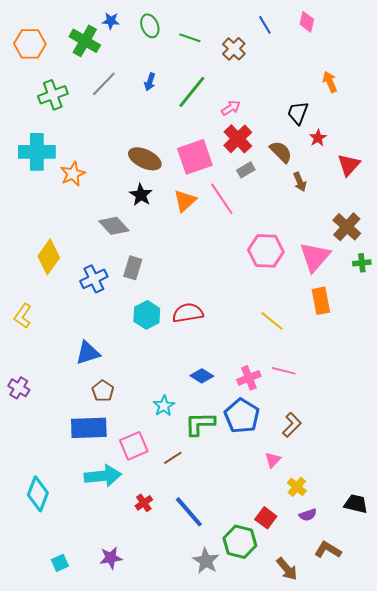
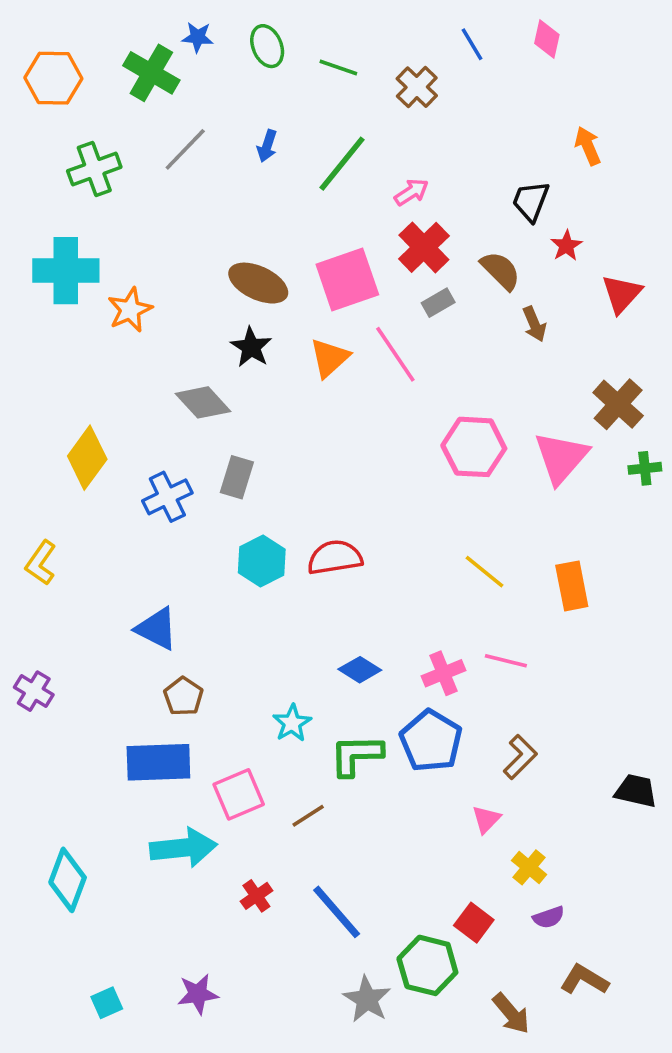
orange rectangle: (321, 301) -> (572, 586), moved
blue triangle: (88, 353) -> (157, 629), turned 44
black trapezoid: (356, 504) -> (636, 791), moved

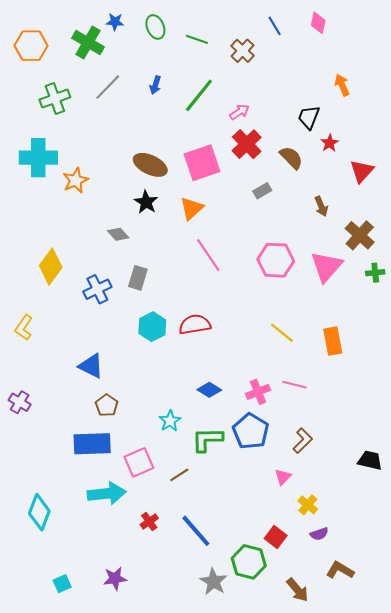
gray rectangle: (438, 303) -> (262, 191), moved
brown arrow: (534, 324) -> (321, 206), moved
pink line: (395, 354) -> (208, 255), moved
gray diamond: (203, 402) -> (118, 234), size x0.7

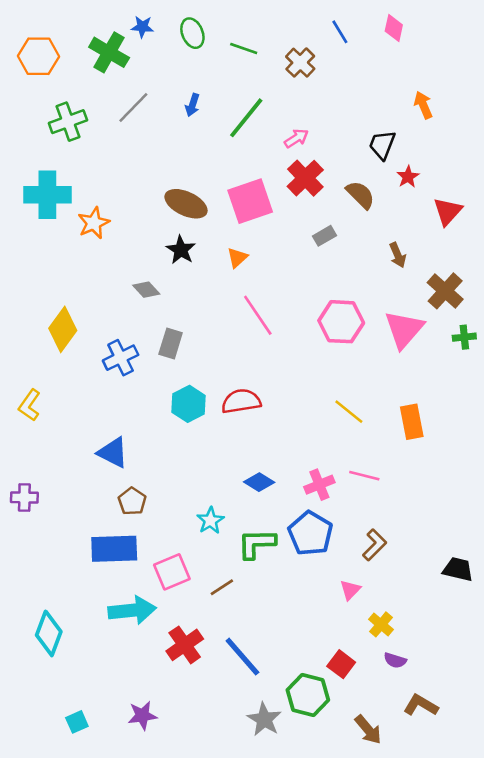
orange triangle: (192, 208) -> (237, 258), size x0.7
purple cross: (20, 402) -> (24, 497), turned -30
red cross: (149, 521) -> (185, 645), size x1.6
purple semicircle: (319, 534) -> (395, 660), turned 36

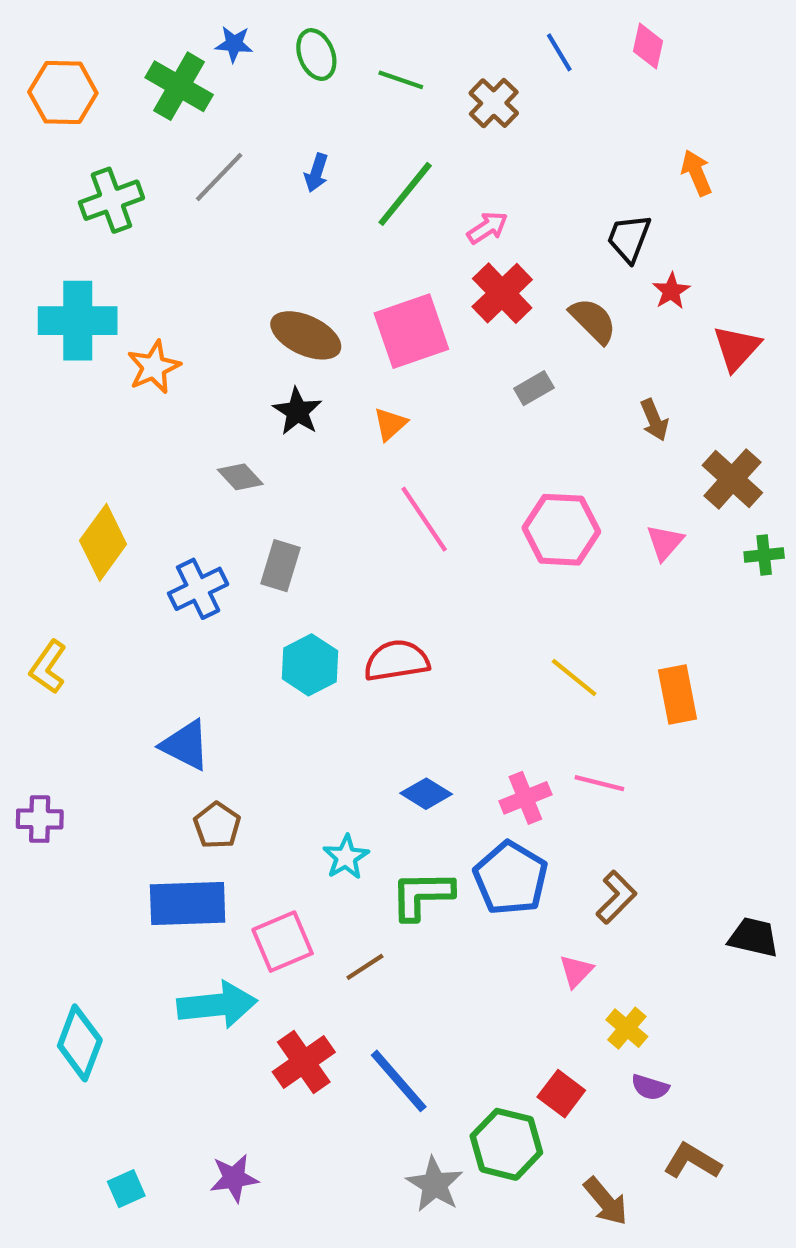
pink triangle: (404, 329) -> (665, 542), size x0.6

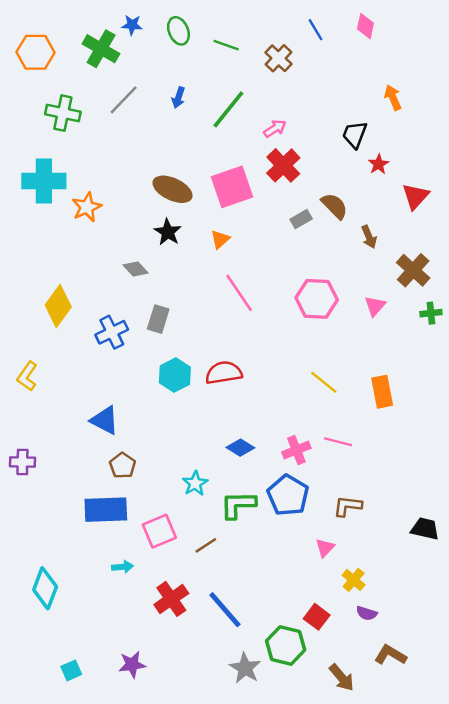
green cross: (111, 200) -> (63, 113), turned 32
brown semicircle: (593, 321) -> (334, 206), moved
brown L-shape: (616, 897) -> (348, 506), turned -128
cyan arrow: (217, 1005) -> (122, 567), size x0.5

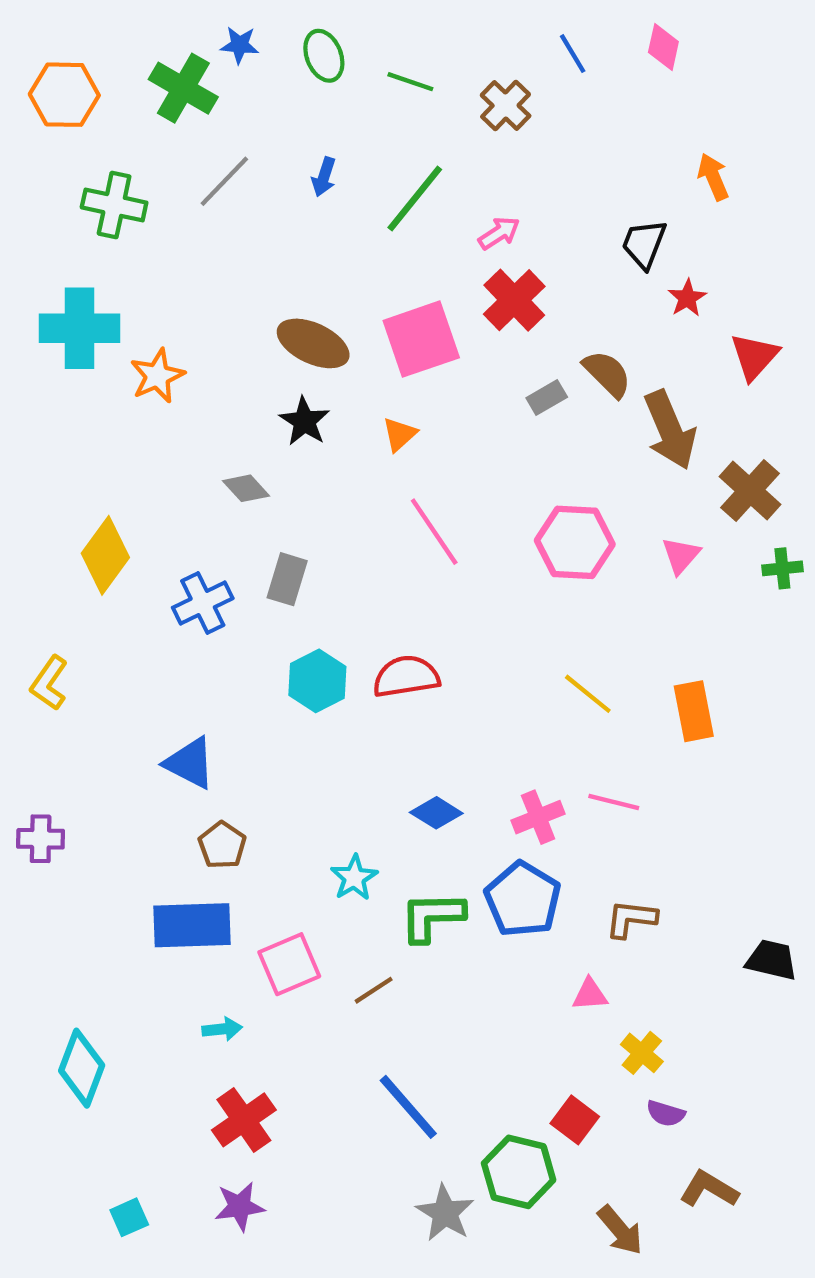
brown arrow: (369, 237) -> (670, 430), size x1.8
pink triangle: (325, 548) -> (590, 994), turned 42
red cross: (171, 599) -> (244, 1120), moved

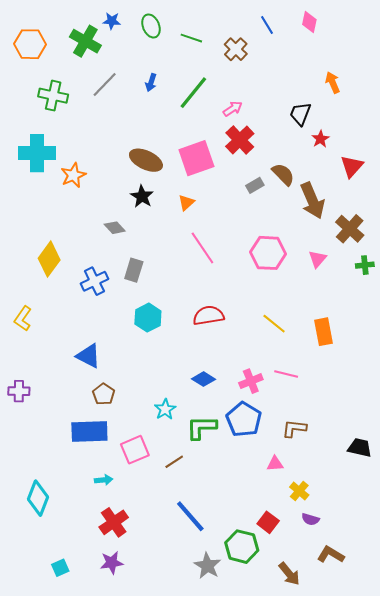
red semicircle: (406, 677) -> (209, 316), moved

